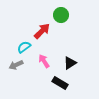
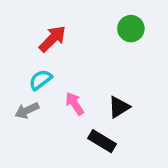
green circle: (61, 15) -> (131, 29), moved
red arrow: (42, 31) -> (52, 39), moved

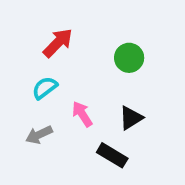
green circle: (131, 29) -> (129, 58), moved
gray arrow: (27, 110) -> (39, 135), moved

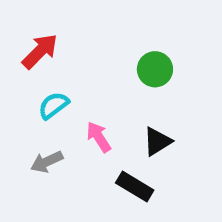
red arrow: (58, 43) -> (40, 51), moved

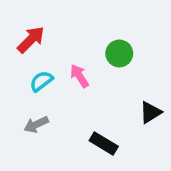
pink arrow: (99, 137) -> (79, 76), moved
black triangle: (157, 141) -> (150, 112), moved

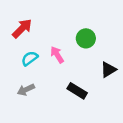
black triangle: (150, 112) -> (108, 70), moved
black rectangle: (104, 144) -> (77, 91), moved

